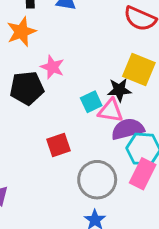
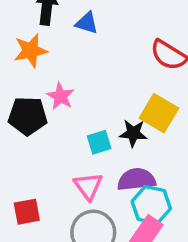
pink triangle: (110, 111) -> (88, 186), moved, turned 36
red square: (58, 145) -> (27, 212), moved

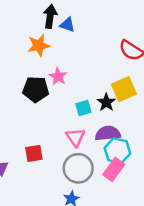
blue triangle: (87, 23) -> (67, 25), moved
yellow square: (159, 113) -> (124, 89), turned 35
black star: (133, 133) -> (106, 102), turned 30

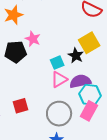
pink triangle: (75, 137) -> (59, 79), moved, turned 42

